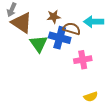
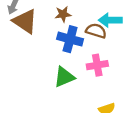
brown semicircle: (72, 29) -> (96, 31), moved
green triangle: (39, 44) -> (64, 77), moved, turned 42

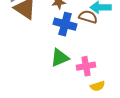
pink cross: (97, 65) -> (86, 66), moved

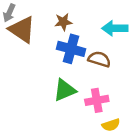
brown semicircle: (88, 17) -> (99, 59), moved

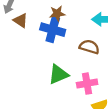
brown triangle: (22, 30) -> (21, 20), size x0.6
blue cross: (71, 49) -> (53, 30), moved

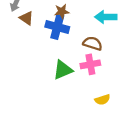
pink cross: (87, 84) -> (90, 64), moved

